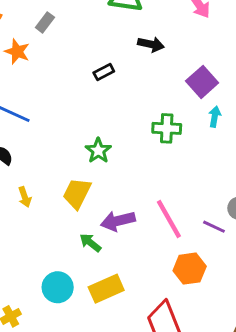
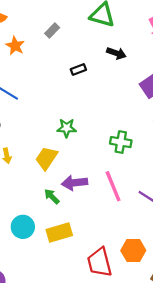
gray rectangle: (45, 22) -> (52, 31), moved
green cross: (167, 128) -> (121, 142), moved
green star: (98, 151) -> (67, 128), turned 30
orange hexagon: (190, 269) -> (133, 251), moved

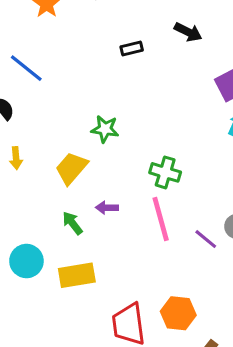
green cross: (121, 142) -> (165, 172), moved
purple arrow: (75, 183) -> (107, 208), size x0.6

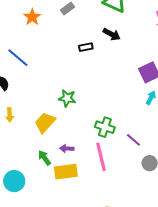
black arrow: (188, 32) -> (112, 34), moved
purple line: (206, 239) -> (133, 140), moved
yellow rectangle: (77, 275) -> (66, 172), moved

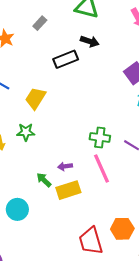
black rectangle: (86, 47) -> (66, 59), size x1.6
green star: (67, 98) -> (26, 132), moved
yellow trapezoid: (45, 123) -> (35, 98), moved

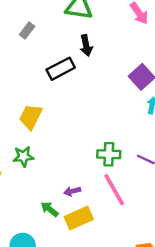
black arrow: (90, 41) -> (86, 46), turned 66

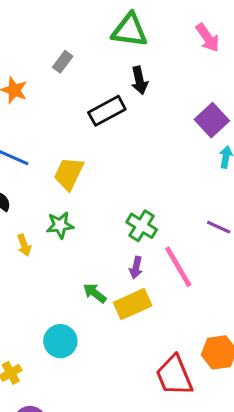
green cross: (109, 154) -> (142, 226), moved, turned 30
purple arrow: (72, 191) -> (136, 267), moved, turned -63

